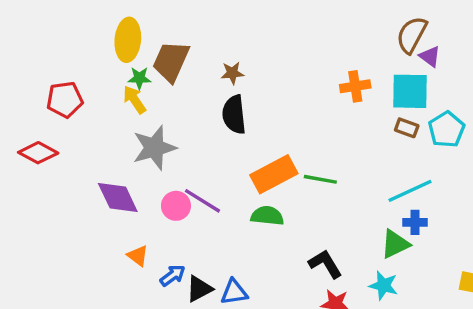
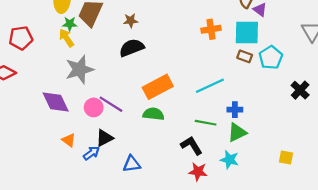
black semicircle: (234, 115) -> (132, 48), turned 75
green line: (320, 179) -> (206, 123), moved
cyan line: (410, 191) -> (210, 86), moved
blue cross: (415, 222) -> (235, 110), moved
black triangle: (199, 289) -> (104, 138), moved

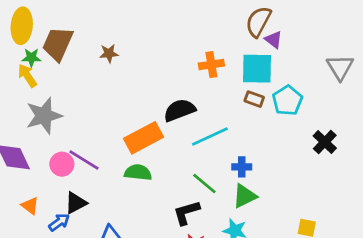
black semicircle: (132, 48) -> (179, 110), moved
green line: (206, 123) -> (204, 184), turned 30
black L-shape: (191, 146) -> (186, 213), turned -75

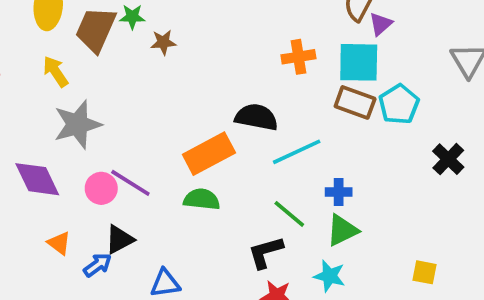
purple triangle: (274, 40) -> (381, 24), turned 42
green star: (31, 58) -> (132, 17), moved
brown rectangle: (254, 99) -> (355, 102), size x1.5
black semicircle: (179, 110) -> (256, 117), turned 32

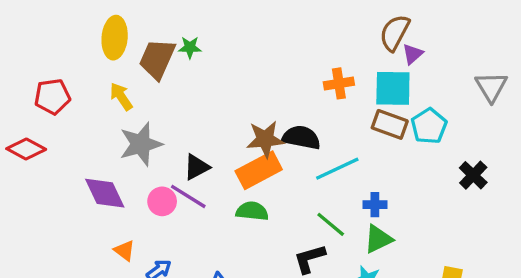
brown star: (163, 42) -> (265, 139), moved, size x1.6
black triangle: (119, 239) -> (196, 167), moved

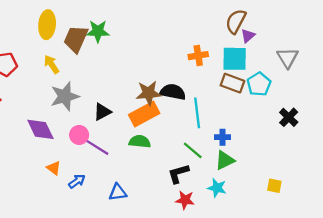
green star: (190, 47) -> (98, 31), size x1.5
gray triangle: (491, 87) -> (288, 58), moved
cyan line: (337, 169) -> (197, 113), turned -72
purple line: (188, 196) -> (97, 147), moved

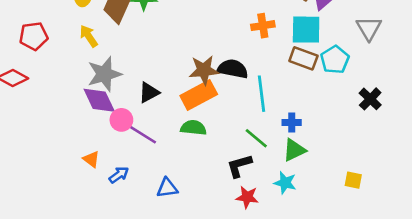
purple diamond: (40, 129) -> (99, 100), moved

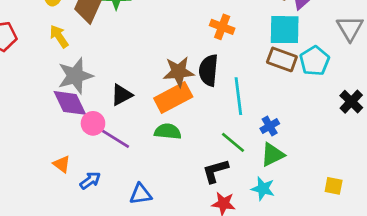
orange cross: (263, 26) -> (222, 27), moved, turned 30
black semicircle: (233, 69) -> (209, 70), turned -96
blue cross: (292, 123) -> (270, 126), turned -30

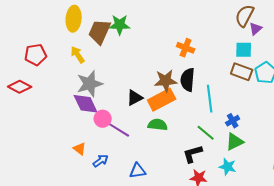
orange cross: (222, 27) -> (186, 48), moved
cyan square: (285, 30) -> (244, 50), size x0.7
black triangle: (122, 95) -> (135, 98), moved

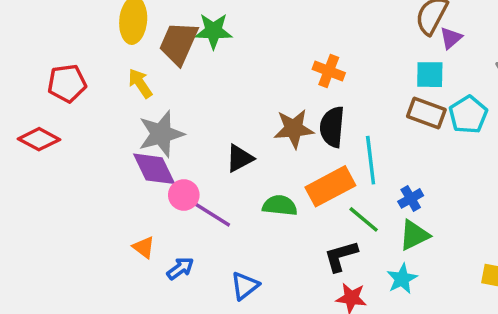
orange rectangle: (162, 100) -> (330, 186), moved
cyan star: (228, 167) -> (402, 279), turned 30
blue triangle: (138, 171) -> (245, 286), turned -30

